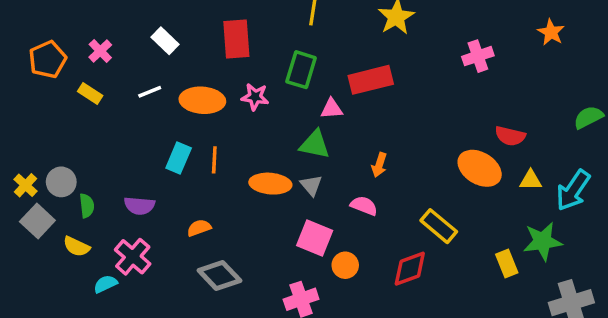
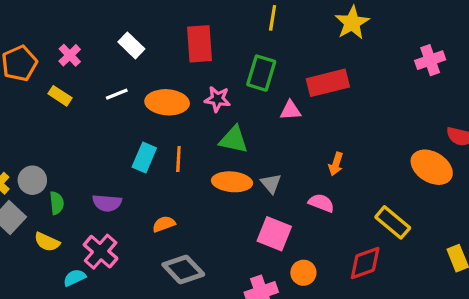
green triangle: (315, 144) -> (234, 140), moved
orange circle: (345, 265) -> (303, 273), moved

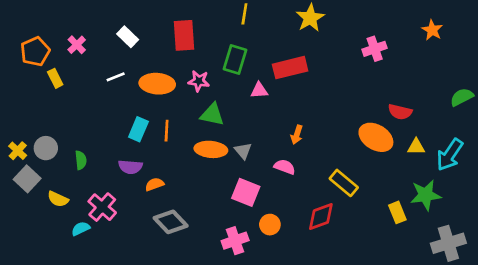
yellow rectangle: (60, 96) -> (55, 78), moved, turned 30
green semicircle: (57, 203) -> (81, 160), moved
purple semicircle: (107, 203) -> (130, 167), moved

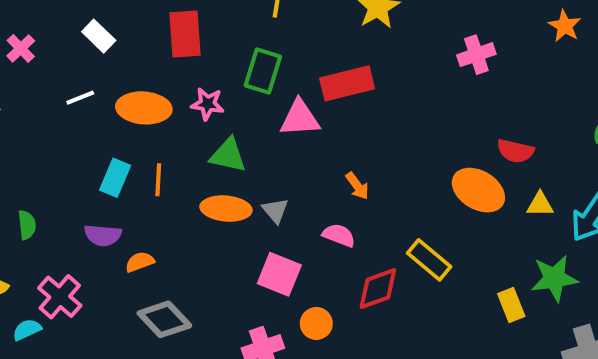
pink triangle: (259, 90) -> (300, 118), size x1.5
orange arrow: (297, 135) -> (357, 186), turned -54
red diamond: (321, 216) -> (378, 289), moved

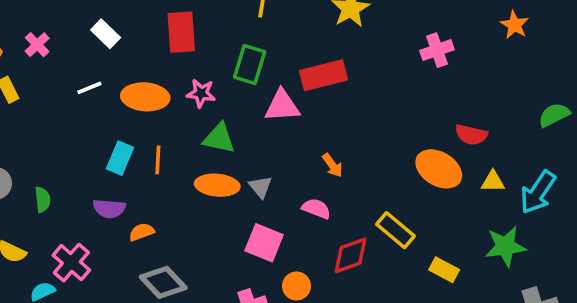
yellow rectangle: (511, 305) -> (444, 270), moved, turned -40

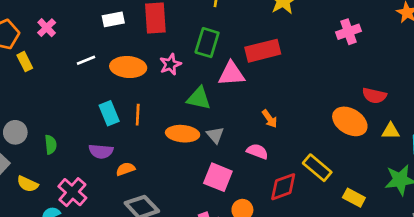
white rectangle: (106, 34) -> (113, 19), moved, turned -55
pink star: (201, 93) -> (170, 64), turned -30
green triangle: (219, 138) -> (199, 98), moved
cyan rectangle: (120, 158) -> (109, 113), turned -45

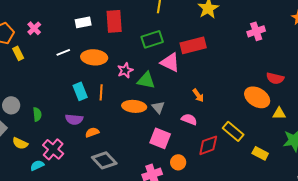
green rectangle: (207, 43) -> (152, 39), turned 55
pink star: (170, 64) -> (125, 70), moved
pink triangle: (232, 74) -> (170, 62), turned 30
yellow triangle: (391, 131) -> (279, 113), moved

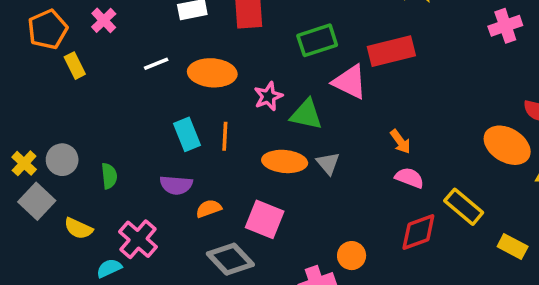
pink semicircle: (189, 119) -> (409, 178), moved
pink square: (160, 138) -> (265, 219), moved
orange circle: (178, 162) -> (352, 256), moved

